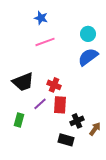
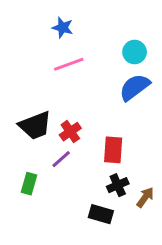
red cross: (54, 85) -> (70, 132), moved, turned 32
red rectangle: (60, 105) -> (113, 150), moved

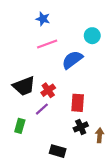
blue semicircle: (135, 87) -> (72, 60), moved
brown arrow: (145, 197) -> (100, 135), turned -32
black rectangle: (101, 214) -> (58, 151), moved

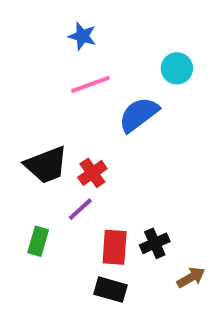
red rectangle: (78, 103) -> (115, 247), moved
brown arrow: (100, 135) -> (191, 277), moved, turned 56

